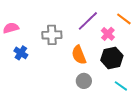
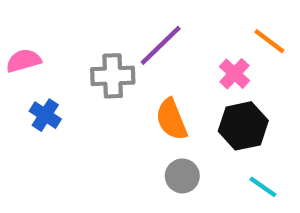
purple line: (88, 21) -> (161, 45), moved

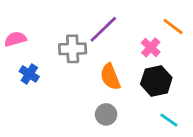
gray circle: (182, 176) -> (106, 114), moved

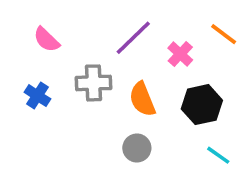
pink semicircle: (15, 39) -> (47, 40), moved, turned -120
pink cross: (151, 47) -> (180, 54), moved
gray cross: (73, 49) -> (94, 83), moved

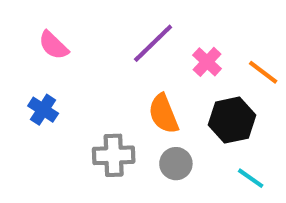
orange line: (224, 34) -> (263, 72), moved
gray cross: (94, 83) -> (114, 155), moved
gray circle: (137, 148) -> (176, 164), moved

